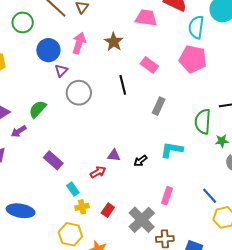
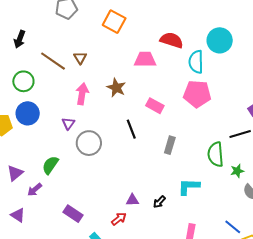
blue circle: (48, 50) -> (28, 113), moved

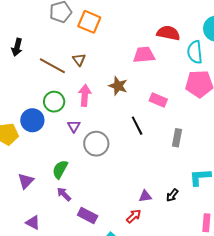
orange square: (114, 22) -> (89, 22), moved
green circle: (23, 81) -> (54, 102), moved
purple arrow: (35, 190) -> (64, 194), moved, turned 91

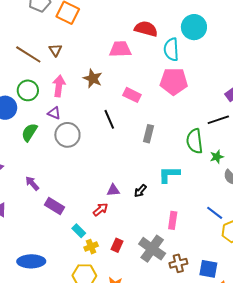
purple triangle: (74, 126) -> (54, 113), moved, turned -40
green semicircle: (60, 169) -> (29, 132), moved

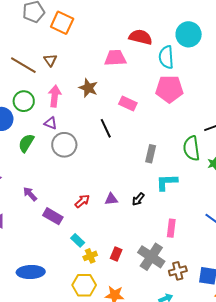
gray rectangle: (148, 134) -> (151, 154), moved
red arrow: (101, 209) -> (82, 201), moved

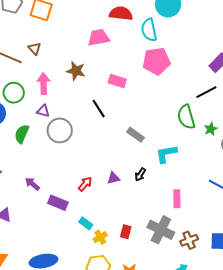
gray rectangle: (151, 154) -> (136, 135), moved, turned -60

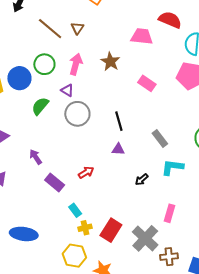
black line: (99, 109) -> (119, 121), moved
gray rectangle: (136, 135) -> (160, 139), moved
purple triangle: (114, 178) -> (118, 149), moved
red rectangle: (126, 232) -> (111, 230), size x1.6

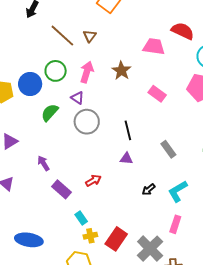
cyan L-shape: (172, 167) -> (178, 191), moved, turned -40

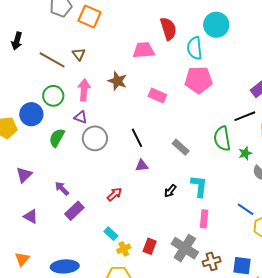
red semicircle: (183, 31) -> (168, 29), turned 60
purple rectangle: (61, 189) -> (74, 211), moved, turned -72
cyan L-shape: (178, 191) -> (199, 186), turned 140
red rectangle: (116, 239) -> (150, 246), size x0.7

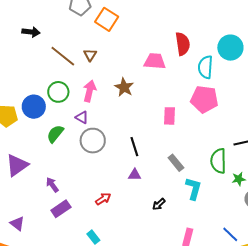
black arrow: (17, 41) -> (31, 32), turned -108
pink rectangle: (157, 95) -> (170, 116), moved, turned 60
purple triangle: (24, 175) -> (17, 165), size x1.4
cyan L-shape: (199, 186) -> (194, 189), moved
purple triangle: (31, 216) -> (17, 224), moved

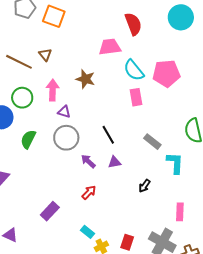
cyan semicircle: (205, 67) -> (134, 70), moved, turned -30
purple triangle: (82, 117) -> (64, 112), moved
purple arrow: (52, 185) -> (88, 161), moved

